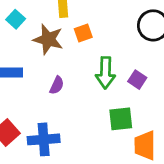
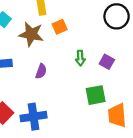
green arrow: (105, 73) -> (80, 58), size x0.6

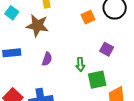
orange square: (60, 27) -> (88, 17), moved
green arrow: (80, 58) -> (80, 64), moved

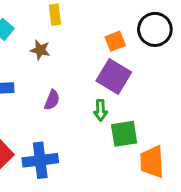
brown star: (37, 26) -> (40, 50), size x0.6
purple square: (107, 49) -> (114, 76), moved, size x1.6

